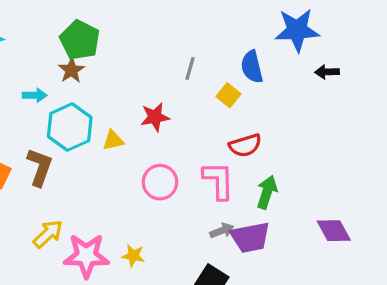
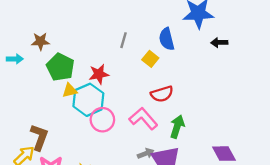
green pentagon: (80, 40) -> (60, 67), moved
brown star: (71, 70) -> (40, 41), turned 30
cyan hexagon: (70, 127) -> (88, 100), moved
brown L-shape: (40, 167) -> (39, 137), moved
pink L-shape: (218, 180) -> (143, 119), turned -40

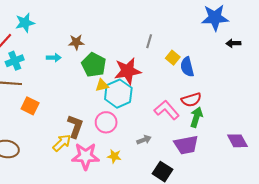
blue semicircle: (167, 39) -> (187, 67), moved
red star: (99, 74) -> (128, 71), size x1.5
red semicircle: (162, 94) -> (191, 100), moved
pink circle: (102, 120) -> (106, 122), moved
gray arrow: (146, 154) -> (144, 140), moved

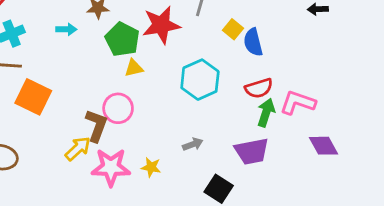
red star: (128, 71) -> (161, 25), moved
cyan hexagon: (118, 94) -> (200, 80), moved
orange square: (30, 106) -> (33, 97), size x1.4
pink L-shape: (167, 110) -> (298, 103), moved, turned -30
pink circle: (106, 122) -> (118, 108), moved

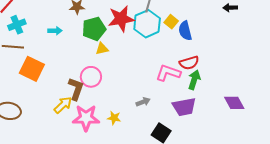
cyan arrow: (66, 29) -> (55, 31), moved
green pentagon: (122, 39) -> (94, 29), turned 30
cyan hexagon: (200, 80) -> (147, 24), moved
pink L-shape: (298, 103) -> (168, 73), moved

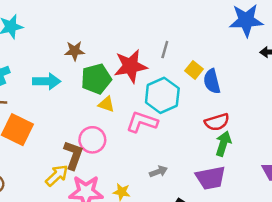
cyan hexagon: (147, 24) -> (162, 95), moved
cyan arrow: (55, 31) -> (47, 81), size x1.5
yellow triangle: (102, 49) -> (106, 104), turned 32
pink L-shape: (168, 73) -> (142, 122), moved

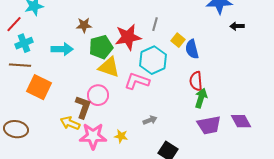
yellow triangle: (106, 104) -> (109, 67), size x1.6
red semicircle: (217, 122) -> (196, 81), turned 102
yellow arrow: (57, 175) -> (70, 123), turned -114
purple trapezoid: (211, 178) -> (209, 125), moved

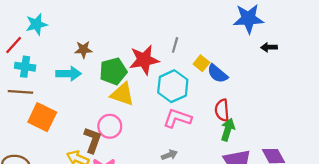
brown star: (84, 25) -> (83, 50), moved
cyan cross: (24, 43) -> (25, 67), turned 30
blue semicircle: (192, 49) -> (217, 74), turned -36
pink L-shape: (137, 81) -> (177, 118), moved

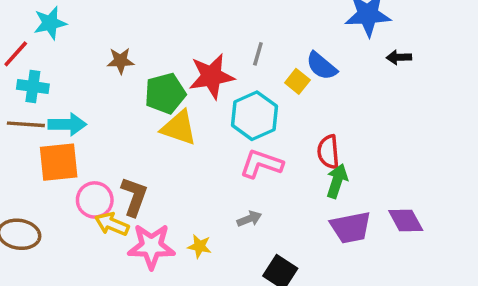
cyan arrow: (69, 74) -> (67, 124), moved
blue semicircle: (217, 74) -> (321, 66), moved
orange square: (42, 117) -> (59, 162), turned -32
pink circle: (110, 126) -> (95, 200), moved

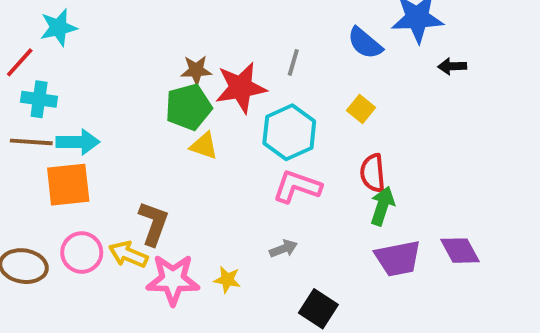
brown star: (120, 61) -> (196, 70), moved
blue semicircle: (321, 66) -> (365, 43), moved
yellow square: (297, 81) -> (361, 109), moved
yellow triangle: (179, 128) -> (204, 146), size x0.7
pink circle: (95, 200) -> (82, 253), moved

